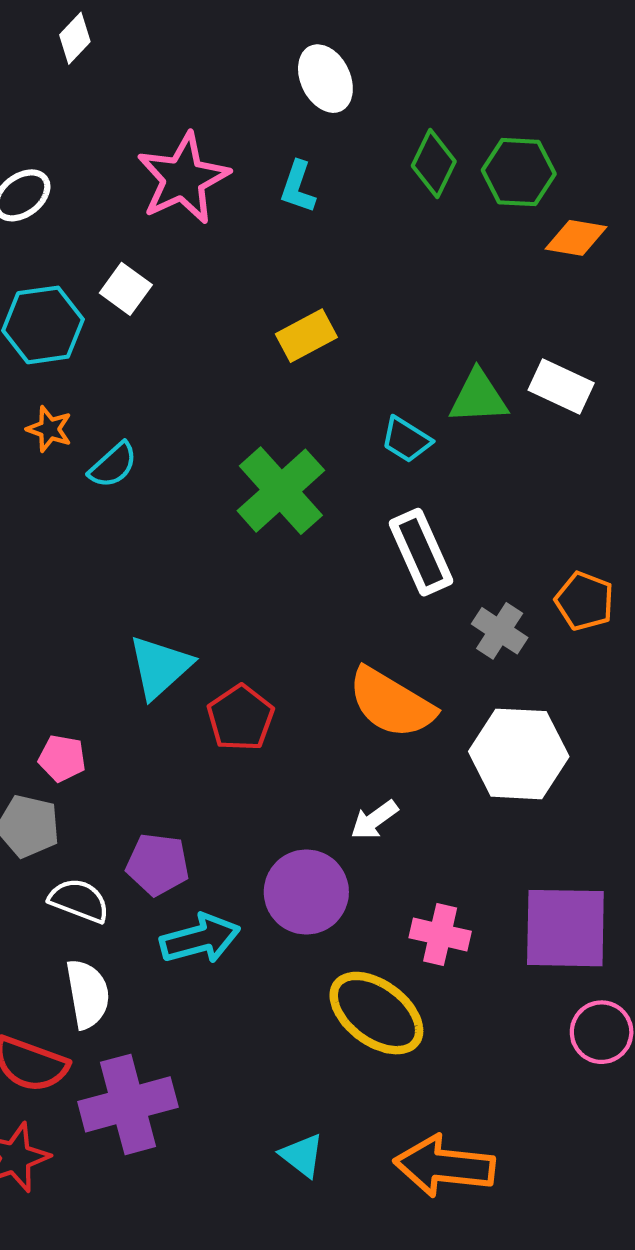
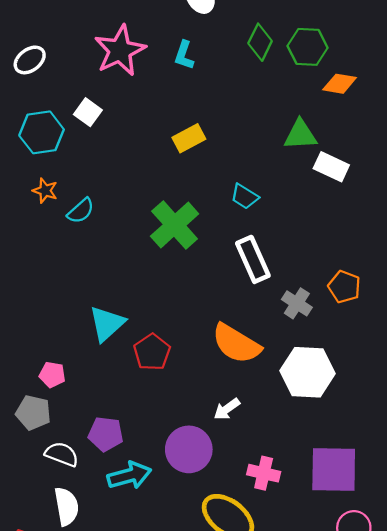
green triangle: (478, 397) -> (300, 135), moved

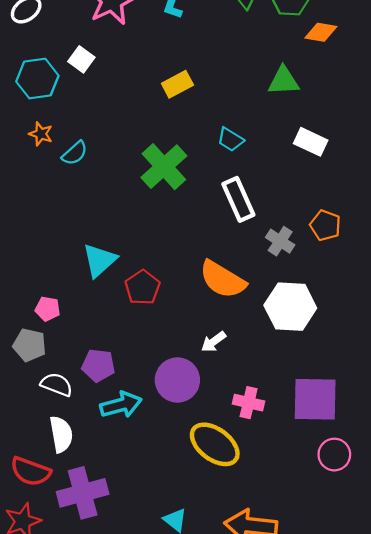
white rectangle: (331, 167) -> (311, 142), moved

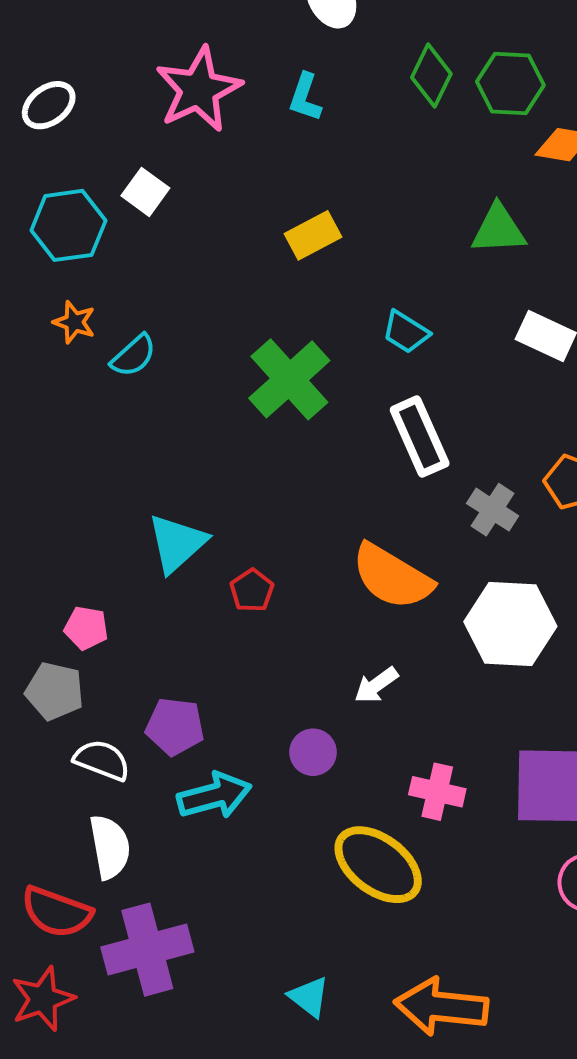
red pentagon: (142, 287) -> (252, 590), size x0.7
purple circle: (177, 380) -> (313, 752), size x0.6

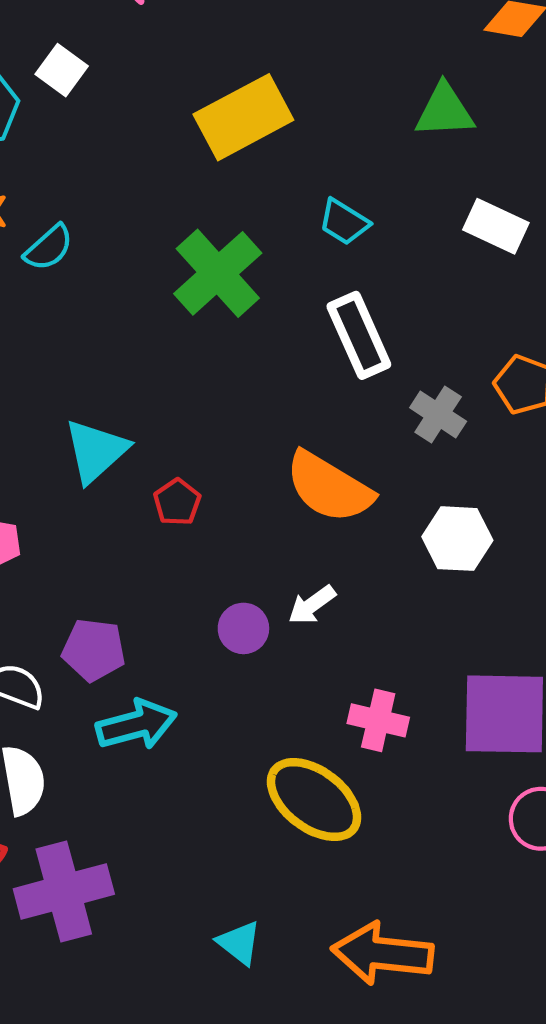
yellow rectangle: (313, 235) -> (243, 117), size x1.6
white hexagon: (510, 624) -> (457, 539), size x0.7
purple circle: (313, 752) -> (243, 628), moved

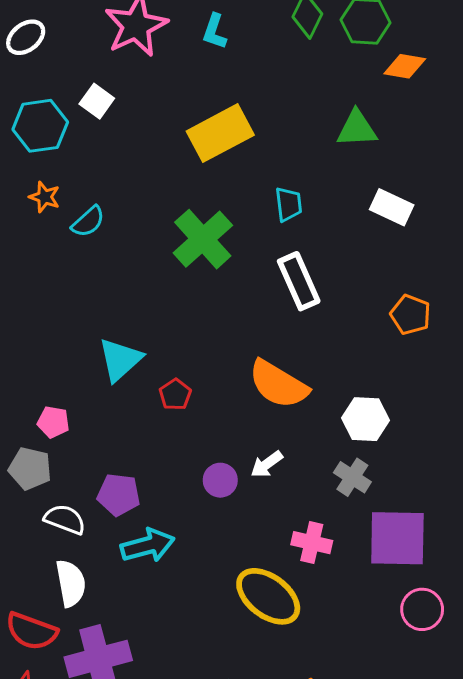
cyan trapezoid: (344, 222) -> (289, 204), turned -129
gray cross: (438, 415) -> (352, 477), moved

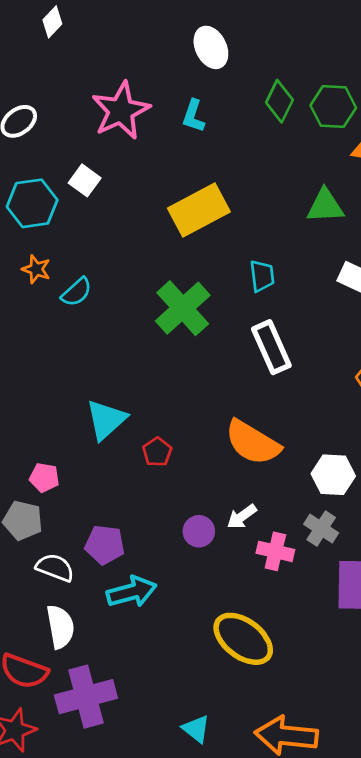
pink cross: (312, 543) -> (275, 551), moved

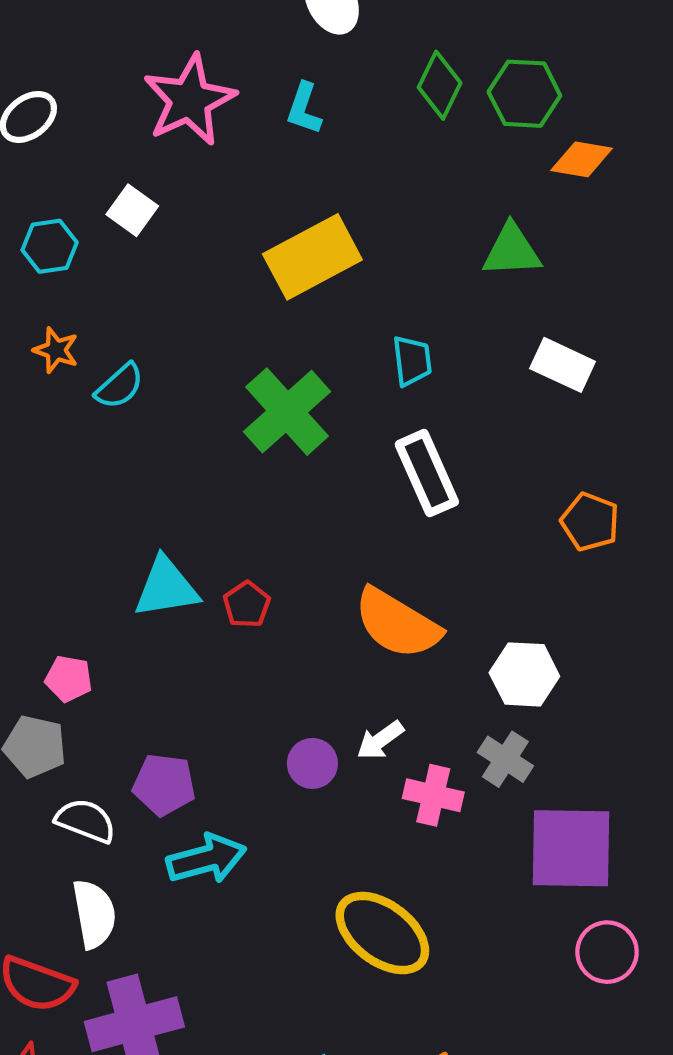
cyan hexagon: (32, 203) -> (50, 246), size x0.7
cyan triangle: (106, 420) -> (166, 588), turned 33
red pentagon: (157, 452) -> (247, 604), moved

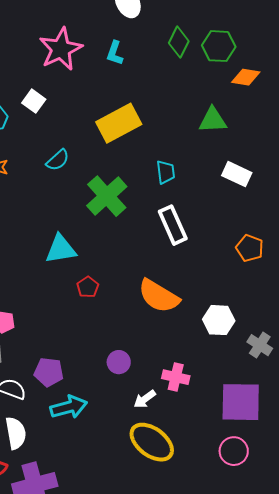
cyan semicircle: (120, 386) -> (58, 160), moved
cyan triangle: (166, 588) -> (61, 249), moved
white arrow: (380, 740) -> (145, 399), moved
gray cross: (505, 759) -> (260, 345), moved
pink circle: (607, 952) -> (234, 451), moved

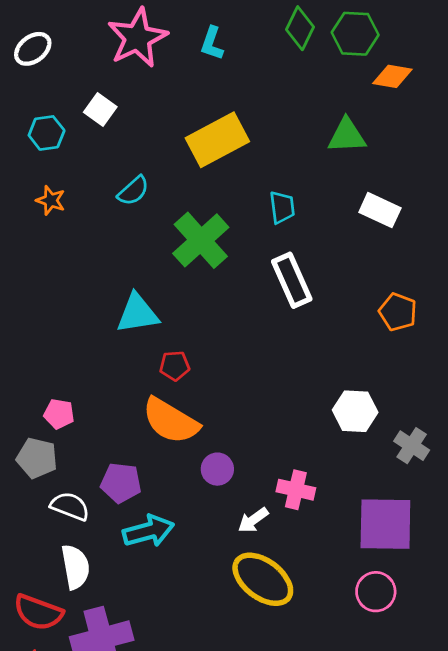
red pentagon: (88, 287) -> (175, 366), turned 30
orange semicircle: (159, 296) -> (171, 421), moved

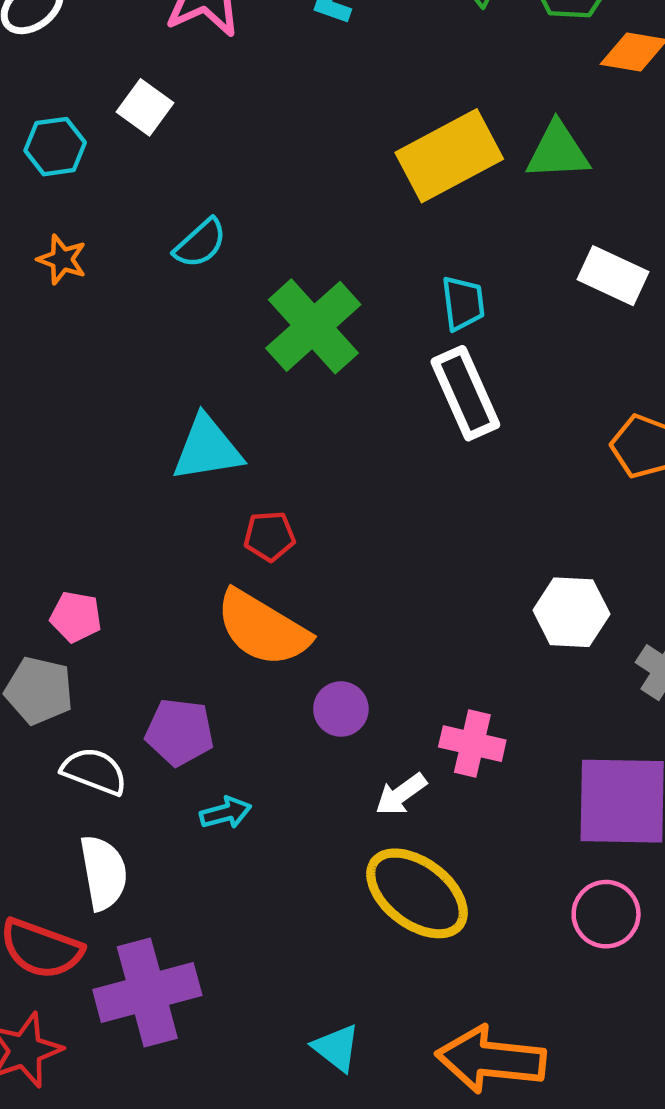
yellow rectangle: (217, 140) -> (449, 156), moved
cyan trapezoid: (282, 207) -> (463, 303), moved
cyan arrow: (148, 531) -> (226, 813), size x0.6

